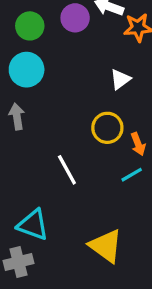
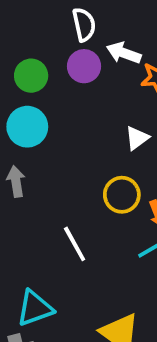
cyan triangle: (33, 225) -> (35, 308), turned -40

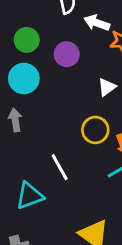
purple circle: (84, 66) -> (67, 54), moved
cyan triangle: (35, 308) -> (30, 196), moved

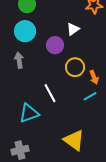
purple circle: (67, 54) -> (55, 45), moved
white triangle: (107, 87) -> (73, 29), moved

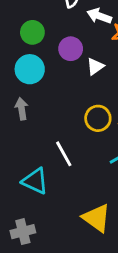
purple circle: (55, 45) -> (71, 49), moved
cyan triangle: (29, 113) -> (35, 181), turned 45

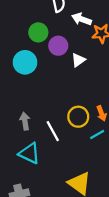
green circle: (32, 32) -> (38, 32), moved
gray arrow: (22, 109) -> (25, 121), moved
yellow circle: (98, 118) -> (78, 117), moved

